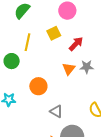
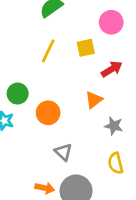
green circle: (12, 61) -> (18, 94), moved
gray star: (87, 67) -> (114, 126), moved

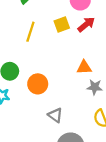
red arrow: (112, 69) -> (86, 24), moved
orange triangle: (94, 100) -> (84, 67), moved, turned 42

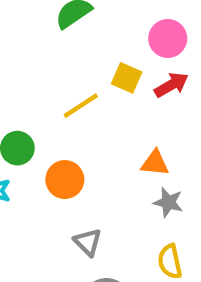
yellow square: (62, 25) -> (127, 78), turned 35
yellow line: (30, 32) -> (81, 106), moved, turned 30

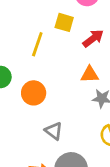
red arrow: (171, 85) -> (93, 38), moved
yellow line: (81, 106) -> (37, 44), turned -30

